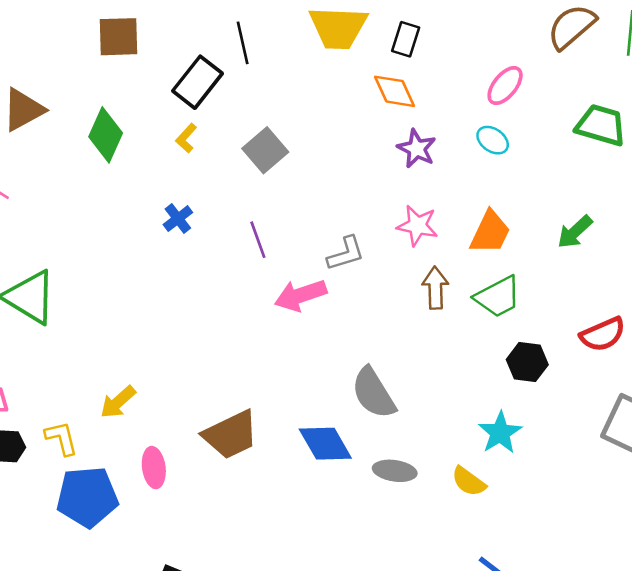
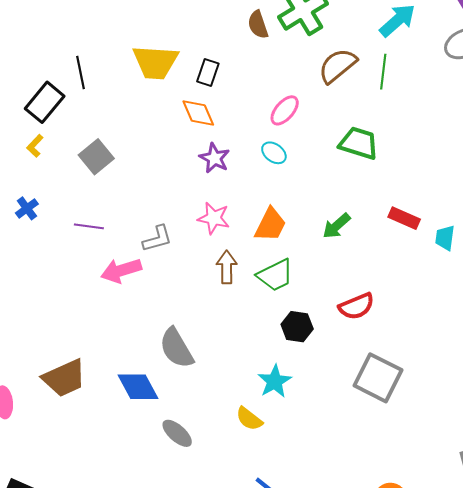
purple line: (258, 240) -> (89, 226), turned -64
gray ellipse: (395, 471) -> (177, 433), moved, turned 32

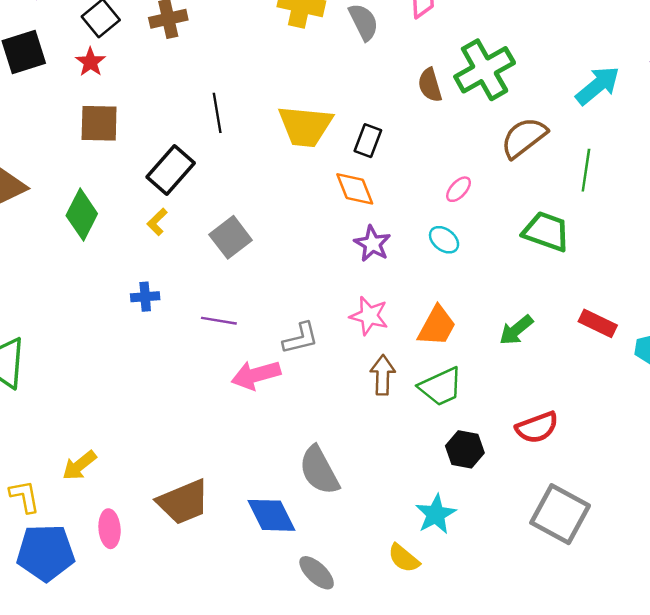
green line: (383, 72) -> (586, 170), moved
black line: (81, 73) -> (217, 113), moved
pink ellipse: (285, 110) -> (459, 189), size x0.7
blue cross: (27, 208) -> (145, 297), turned 30

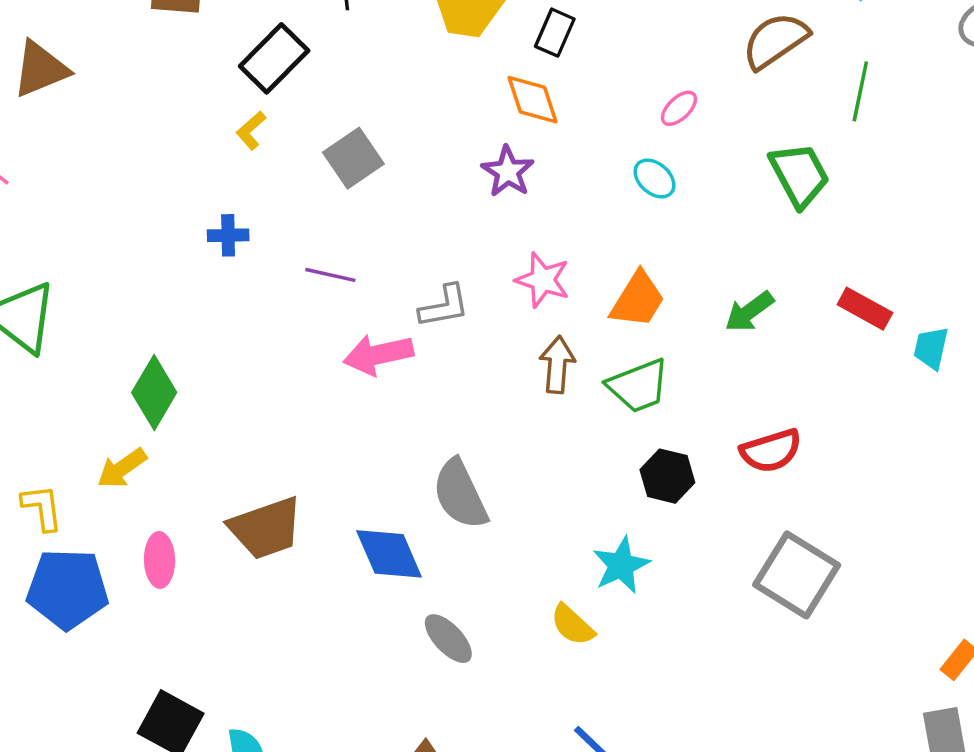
green diamond: (82, 215) -> (154, 392), moved
green trapezoid: (546, 231) -> (799, 175), turned 39
purple star: (372, 244) -> (508, 171), moved

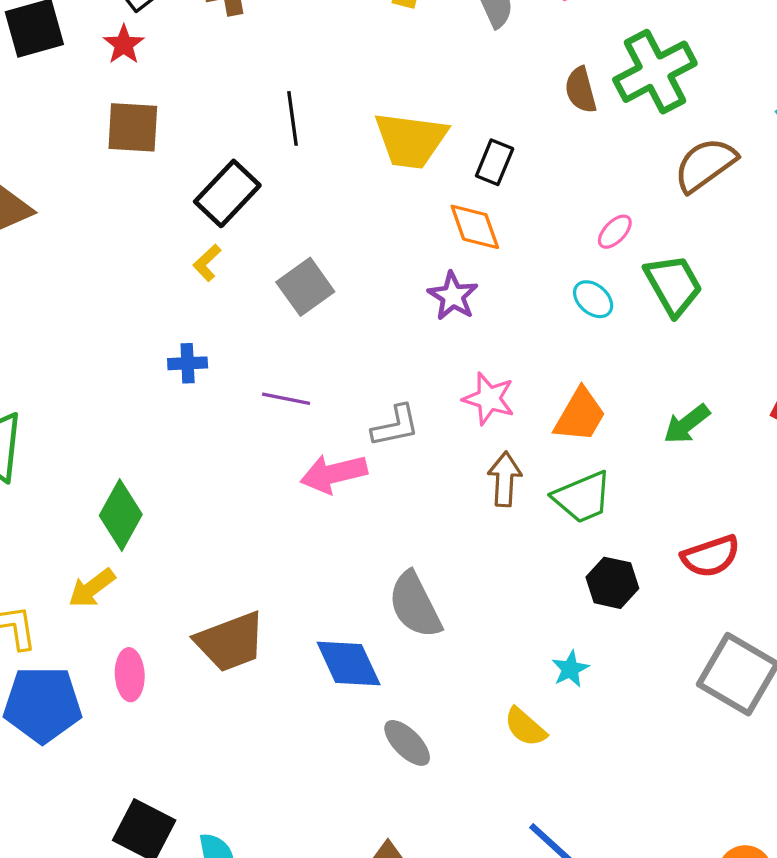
green trapezoid: (799, 175) -> (673, 285), moved
cyan star: (621, 565) -> (570, 669), size x0.7

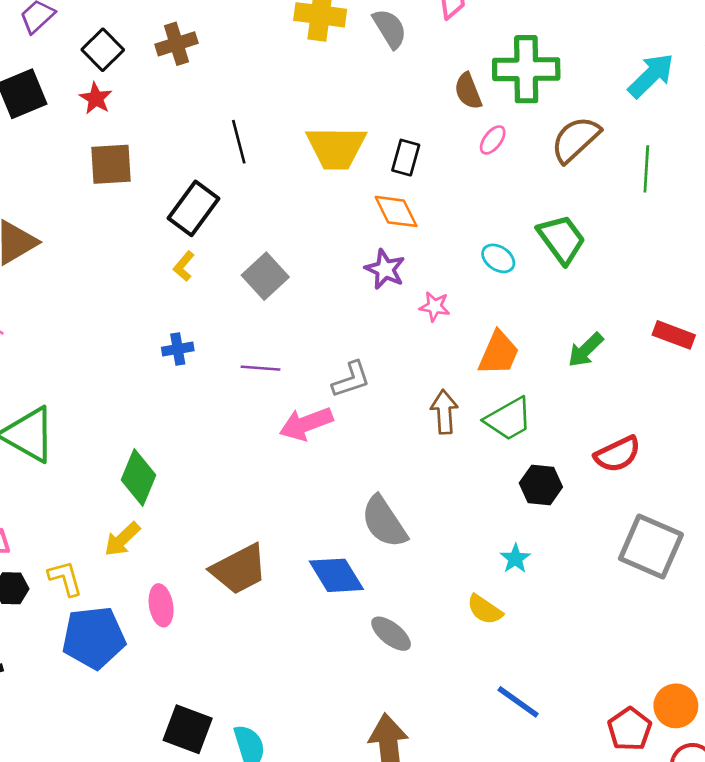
green cross: (655, 72) -> (526, 69), turned 34
pink ellipse: (615, 232) -> (493, 140), moved
pink star: (489, 399) -> (435, 307), moved, size x0.7

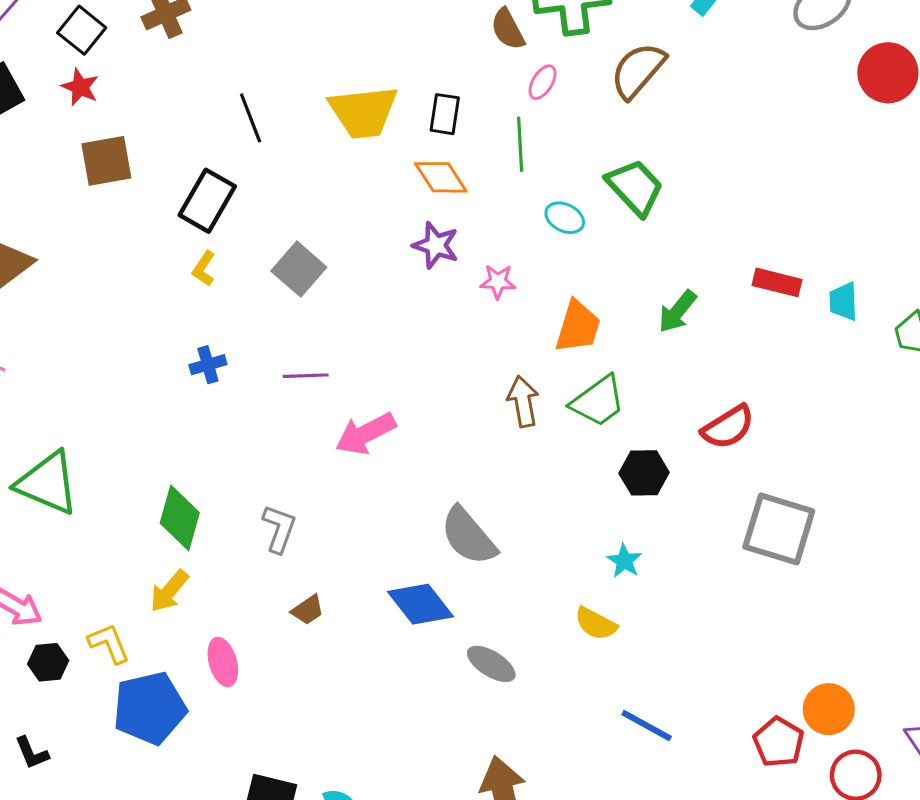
green line: (646, 169) -> (520, 144), moved
gray L-shape: (351, 379) -> (279, 529), moved, turned -45
brown trapezoid: (239, 569) -> (308, 610), size x0.5

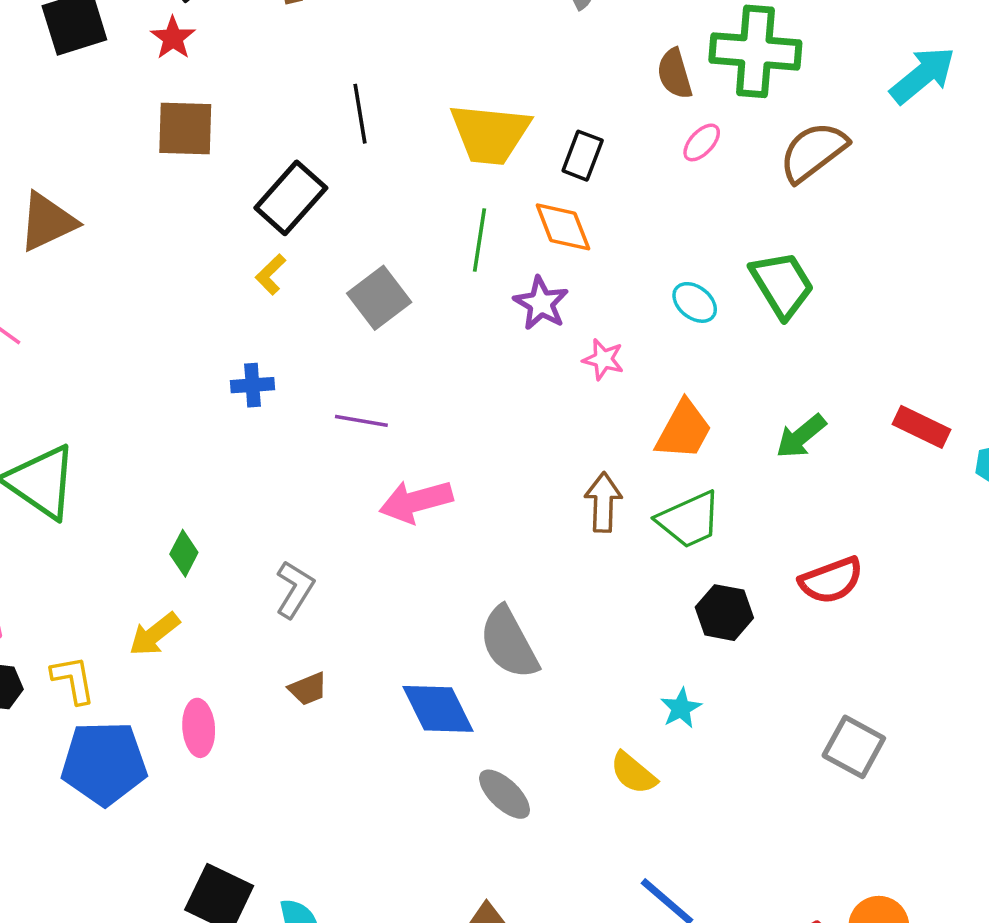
green line: (520, 144) -> (479, 240), moved
green diamond: (180, 518) -> (184, 553), size x0.6
gray square: (779, 529) -> (854, 747), moved, size x0.7

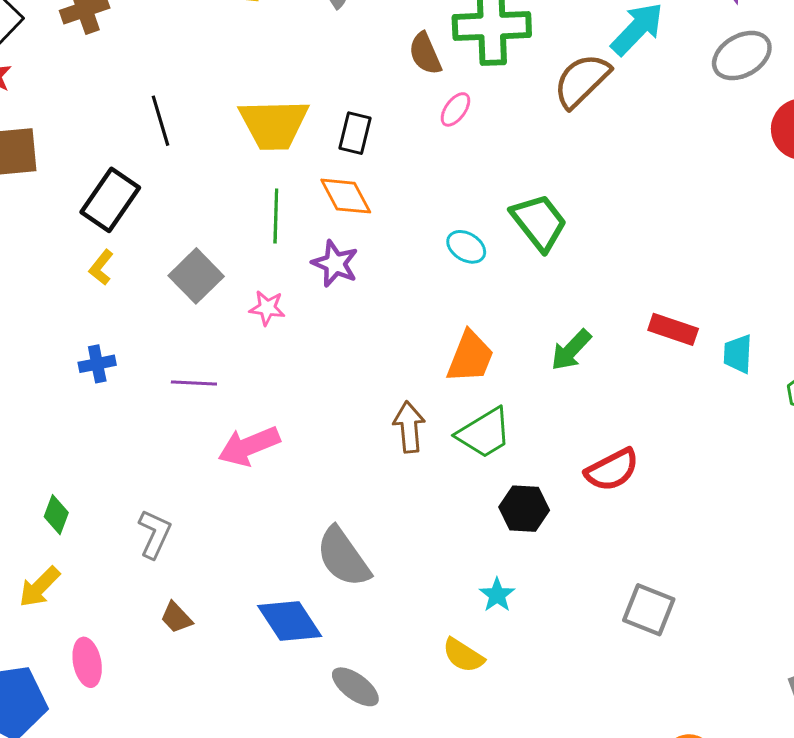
brown semicircle: (813, 152) -> (582, 81), moved
pink star: (603, 359) -> (267, 308), moved
brown trapezoid: (308, 689) -> (176, 617), turned 76

